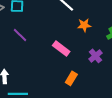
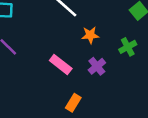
purple cross: (96, 56) -> (97, 66), moved

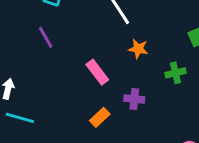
purple cross: (97, 66) -> (134, 99), moved, turned 30

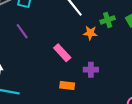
green cross: (176, 73) -> (108, 20), moved
orange rectangle: (100, 117) -> (67, 86), turned 56

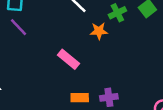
purple line: (22, 31) -> (18, 27), moved
purple cross: (91, 70) -> (109, 97), moved

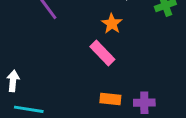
orange star: (99, 31) -> (112, 24), moved, turned 30

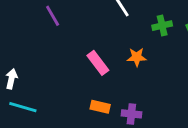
orange star: (112, 24) -> (137, 57), moved, turned 30

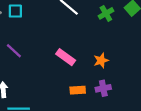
purple line: (53, 16) -> (14, 51), moved
orange star: (137, 57) -> (101, 60), moved

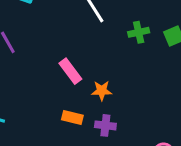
orange star: (101, 60) -> (102, 91), moved

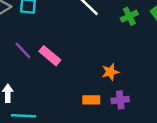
pink rectangle: (70, 71) -> (50, 56), moved

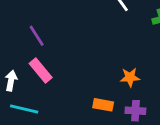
pink rectangle: (50, 56) -> (41, 70), moved

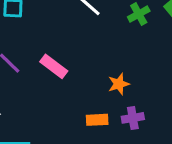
pink rectangle: (41, 70) -> (54, 66), moved

